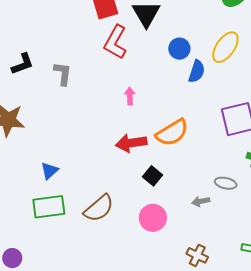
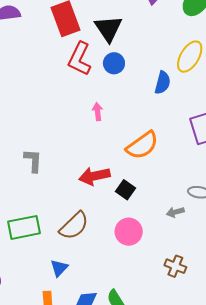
blue circle: (179, 49) -> (114, 63), moved
gray L-shape: (63, 74) -> (33, 161), moved
red arrow: (131, 143) -> (94, 176), moved
blue triangle: (49, 171) -> (59, 268), moved

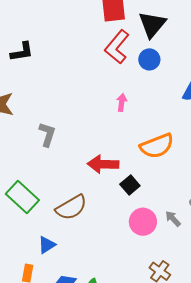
gray arrow: (175, 212) -> (173, 219), turned 48
green rectangle: (24, 227) -> (22, 197), turned 40
pink circle: (129, 232) -> (143, 222), moved

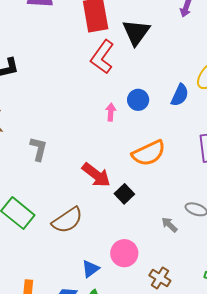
blue circle: (149, 59) -> (138, 100), moved
red arrow: (103, 164) -> (96, 175), turned -140
pink circle: (143, 222) -> (124, 253), moved
blue triangle: (47, 245) -> (90, 269), moved

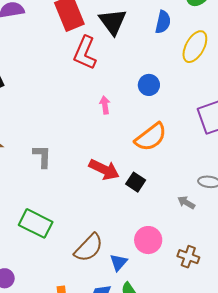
blue semicircle: (180, 95) -> (163, 22), moved
blue circle: (138, 100) -> (149, 85), moved
brown semicircle: (67, 220) -> (89, 248), moved

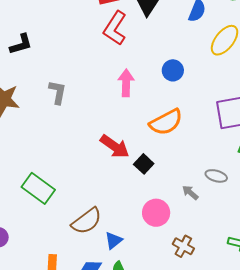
pink arrow: (105, 105) -> (126, 83), size x1.5
gray L-shape: (42, 156) -> (57, 92), moved
pink circle: (148, 240) -> (156, 213), moved

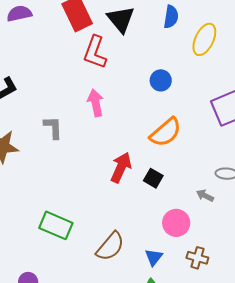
pink arrow: (126, 83) -> (96, 103), moved
red arrow: (115, 146) -> (121, 167), turned -88
blue triangle: (114, 240) -> (154, 257), moved
brown cross: (183, 246) -> (197, 258), moved

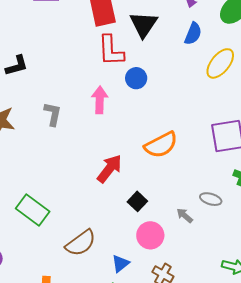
red L-shape: (95, 52) -> (111, 51), turned -36
blue circle: (161, 80) -> (136, 78), moved
black square: (153, 178) -> (137, 201), moved

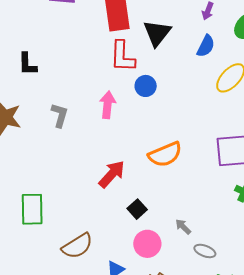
black L-shape: (17, 66) -> (27, 64), turned 100
gray ellipse: (211, 199) -> (205, 251), moved
green rectangle: (33, 210) -> (32, 209), turned 48

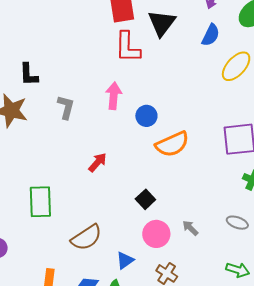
black L-shape: (27, 64) -> (29, 74), moved
blue circle: (146, 86) -> (146, 116), moved
red arrow: (112, 174) -> (98, 162), moved, size x0.7
gray arrow: (183, 227) -> (190, 228), moved
gray ellipse: (205, 251) -> (237, 223), moved

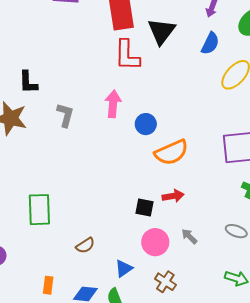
red arrow: (98, 162) -> (173, 196), moved, turned 40
black square: (145, 199) -> (144, 208), turned -36
brown semicircle: (86, 238) -> (85, 246), size x0.6

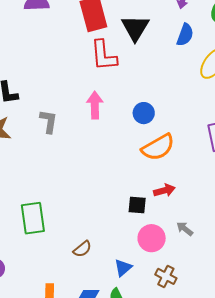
blue circle: (146, 124) -> (144, 113), moved

